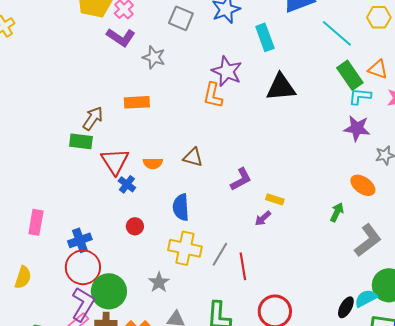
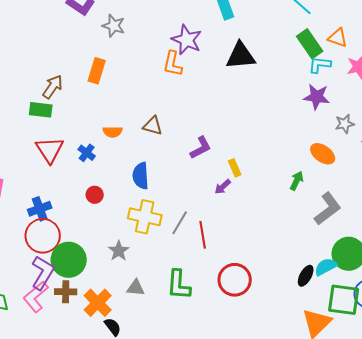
orange rectangle: (137, 102) -> (97, 71), turned -70
red triangle: (115, 161) -> (50, 150), moved
yellow rectangle: (275, 199) -> (235, 168), turned 48

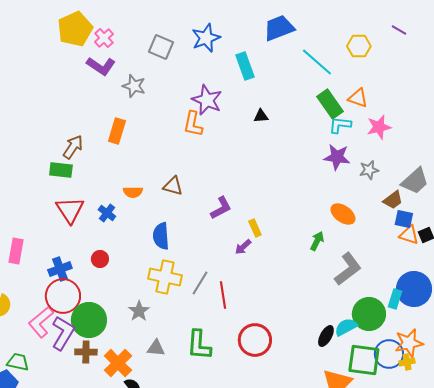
black triangle: (241, 56) -> (261, 116), size x0.5
gray star: (345, 124) -> (369, 170), moved
red circle: (95, 195) -> (100, 259), moved
pink L-shape: (36, 297) -> (41, 322), moved

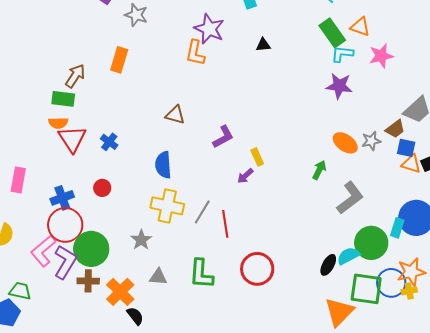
gray star: (369, 170) -> (371, 141), moved
orange semicircle: (133, 192) -> (58, 123), moved

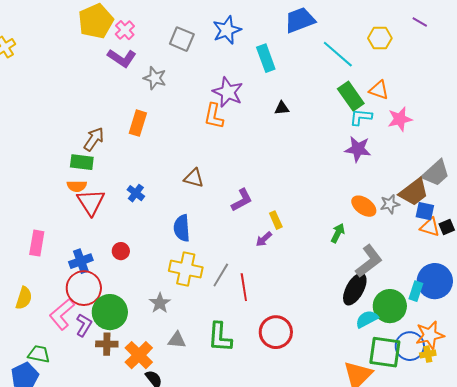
brown trapezoid: (395, 129) -> (414, 192), size x1.5
blue cross: (109, 142) -> (136, 193), moved
purple L-shape: (65, 262) -> (84, 325), size x0.7
black ellipse: (328, 265) -> (355, 289), moved, size x1.5

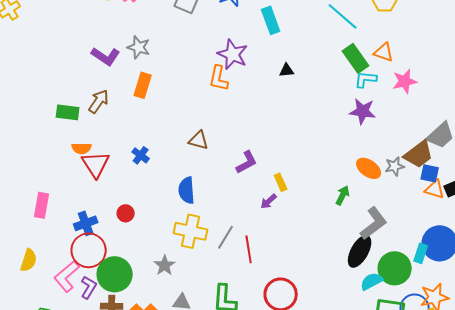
purple L-shape: (122, 58) -> (106, 56), moved
gray star: (155, 78) -> (139, 47), moved
green rectangle: (82, 162) -> (68, 112), moved

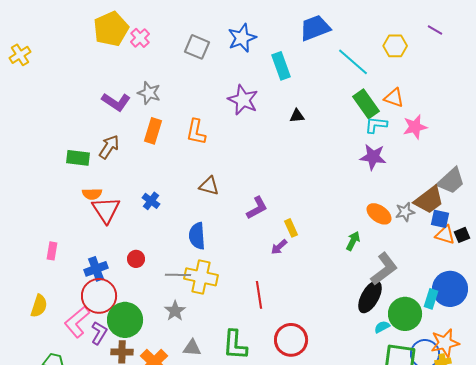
orange L-shape: (219, 78) -> (196, 132), moved
pink rectangle: (42, 205) -> (52, 251), size x0.7
gray line: (226, 237) -> (178, 275), moved, turned 60
cyan semicircle: (372, 281) -> (382, 327), size x0.7

